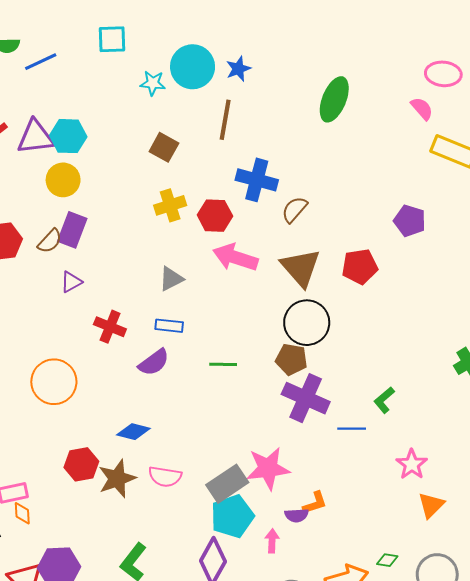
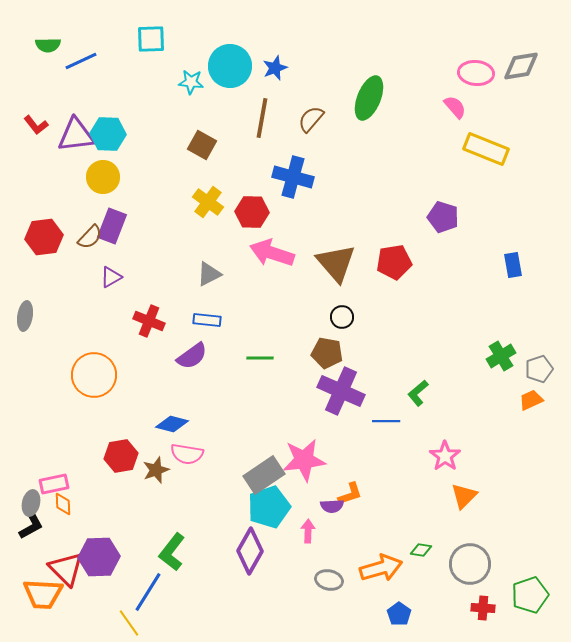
yellow cross: (170, 205) -> (208, 202), turned -36
brown semicircle: (294, 209) -> (311, 119), moved
black circle: (307, 323) -> (342, 317), size x0.5
pink semicircle: (165, 477) -> (187, 454), moved
brown star: (117, 479) -> (156, 470), size x0.7

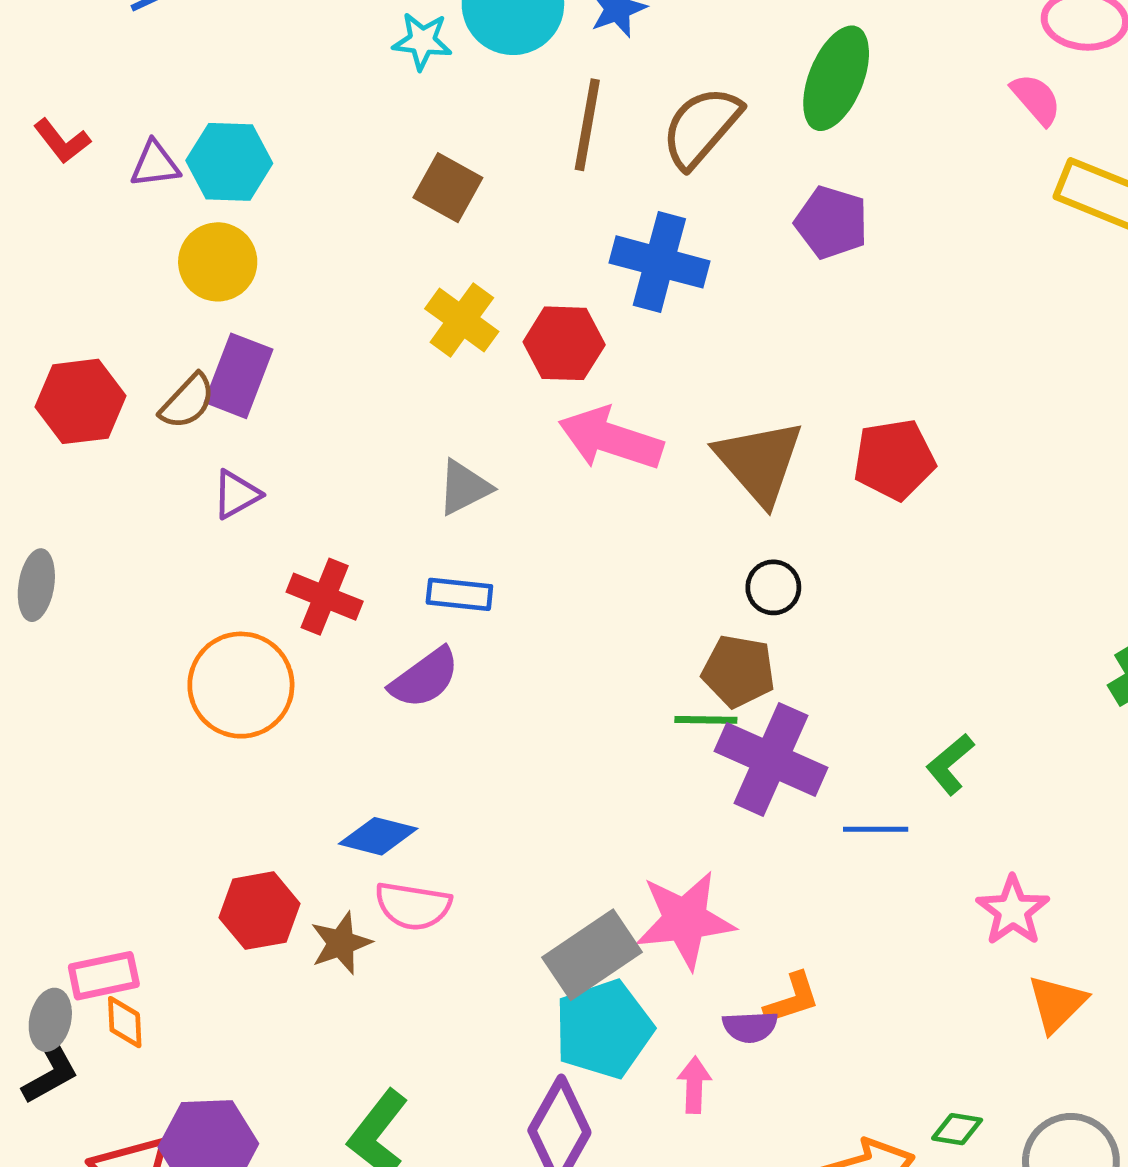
brown semicircle: (311, 119) -> (701, 127), size x1.4
purple triangle: (76, 135) -> (155, 164), size x0.6
purple pentagon: (443, 217) -> (831, 222), moved
green line: (260, 358) -> (706, 720), moved
orange circle: (94, 375) -> (241, 685), moved

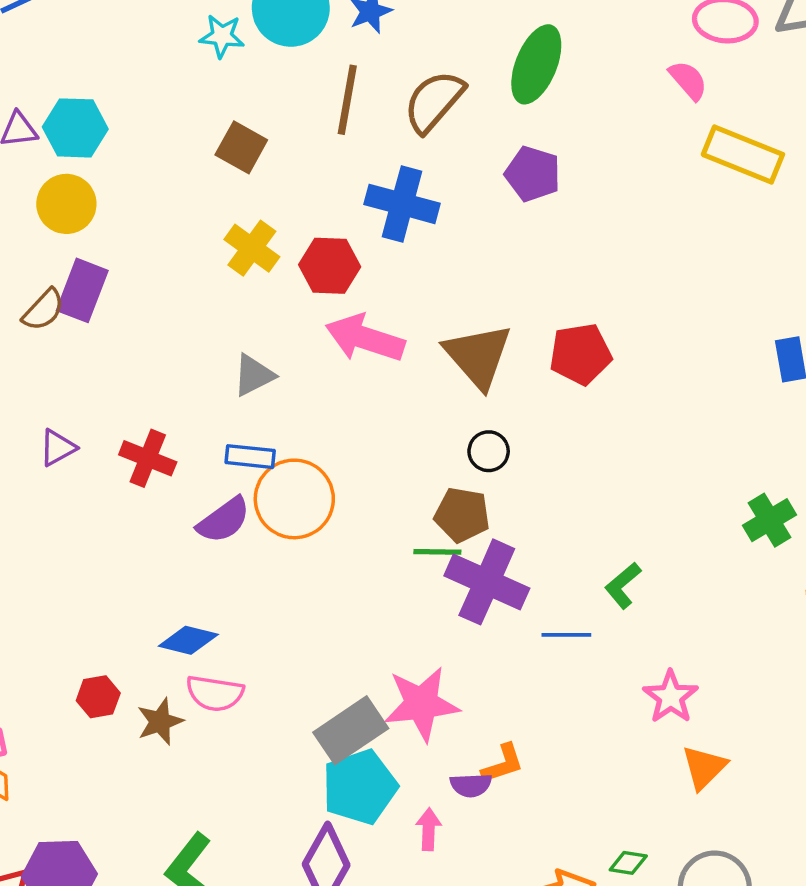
purple triangle: (236, 494) -> (58, 448), moved
orange circle: (241, 685) -> (294, 499), moved
red hexagon: (260, 911) -> (98, 697), size x0.7

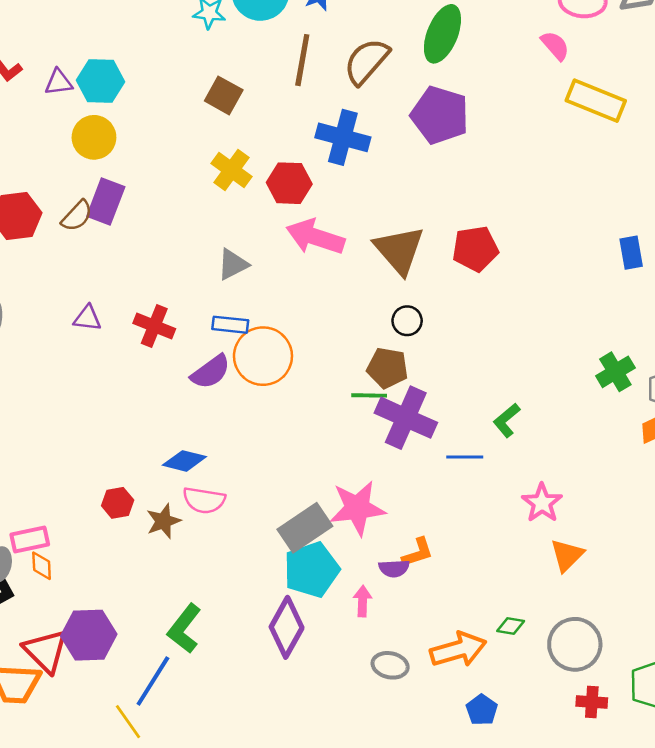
purple pentagon: (533, 174) -> (440, 115), size x1.4
purple triangle: (58, 448) -> (87, 318), turned 36

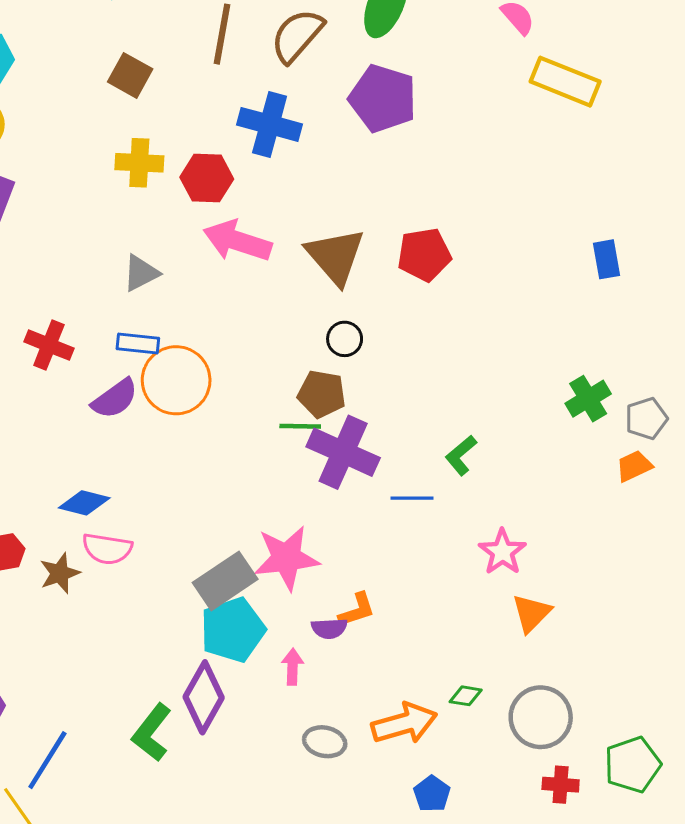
yellow cross: (232, 170) -> (139, 163), turned -33
green L-shape: (184, 629) -> (152, 733), moved

